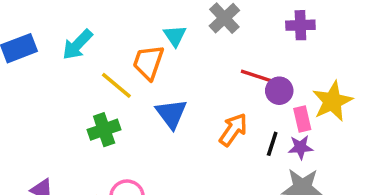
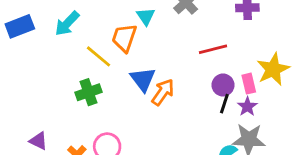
red line: (258, 77) -> (213, 49), turned -32
purple circle: (279, 91) -> (223, 85), moved
orange arrow: (233, 130) -> (163, 92), moved
purple star: (300, 147) -> (247, 107), turned -30

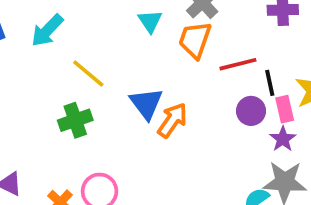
orange trapezoid: (124, 38) -> (195, 40), moved
black line: (224, 104) -> (270, 83), moved, turned -30

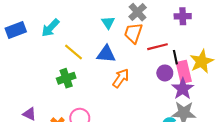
blue triangle: (146, 103) -> (106, 54), moved, turned -48
pink rectangle: (285, 109) -> (184, 72), size x1.5
purple star: (283, 139) -> (183, 89), size x1.5

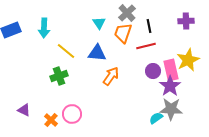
purple cross: (183, 16) -> (186, 21), moved
cyan arrow: (50, 28) -> (44, 28), turned -42
black line: (175, 57) -> (149, 26), moved

